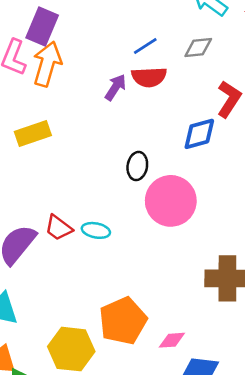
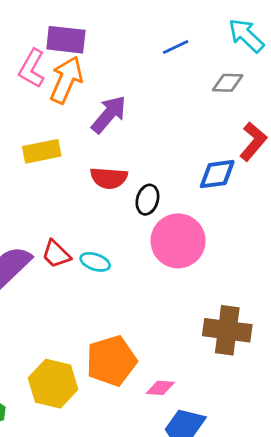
purple rectangle: (42, 27) -> (66, 40), turned 66
blue line: (145, 46) -> (176, 47), moved
red semicircle: (149, 77) -> (109, 178), moved
purple arrow: (116, 87) -> (109, 114), moved, size x1.4

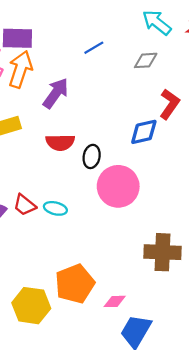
blue line: (176, 47) -> (94, 48), moved

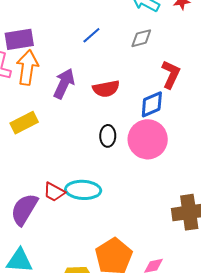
red semicircle: (60, 142) -> (106, 89), moved
pink circle: (118, 186) -> (148, 139), moved
cyan ellipse: (55, 208) -> (83, 190), size x1.6

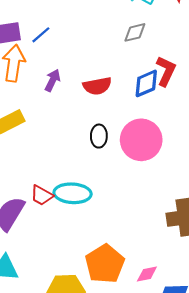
blue line: (91, 35) -> (41, 35), moved
purple arrow: (64, 84) -> (53, 80), size x0.7
blue diamond: (152, 104) -> (146, 83), moved

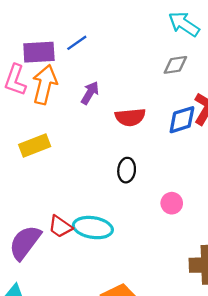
blue line: (41, 35) -> (77, 43), moved
purple arrow: (53, 80) -> (90, 93), moved
pink circle: (141, 140) -> (172, 203), moved, size x0.5

